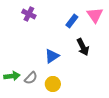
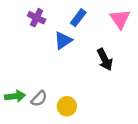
blue rectangle: (72, 21) -> (78, 18), moved
blue triangle: (52, 56) -> (63, 40), moved

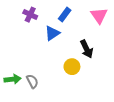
gray semicircle: (39, 99) -> (32, 81), turned -72
yellow circle: (67, 106) -> (72, 67), moved

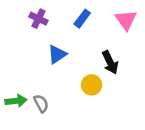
blue triangle: (52, 33) -> (57, 54), moved

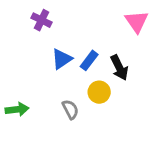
blue rectangle: (82, 19) -> (89, 60), moved
gray semicircle: (41, 103) -> (70, 109), moved

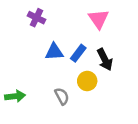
pink triangle: (137, 22) -> (99, 19), moved
blue triangle: (62, 59) -> (54, 52), turned 30

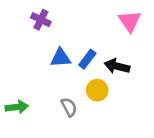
pink triangle: (99, 19) -> (130, 21), moved
black arrow: (105, 59) -> (117, 66), turned 130

